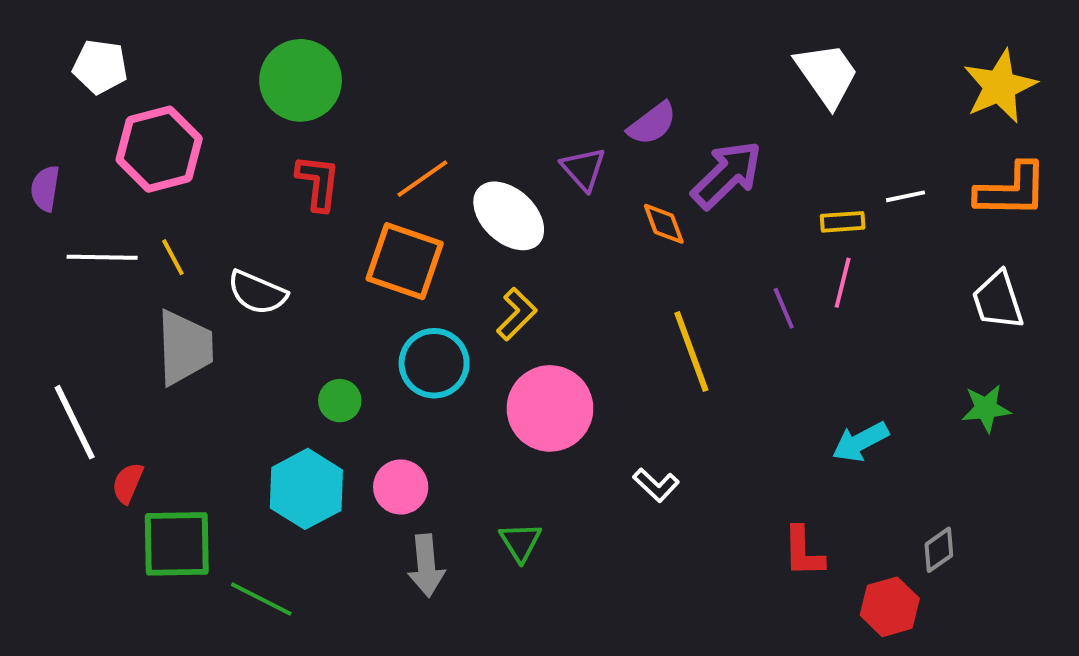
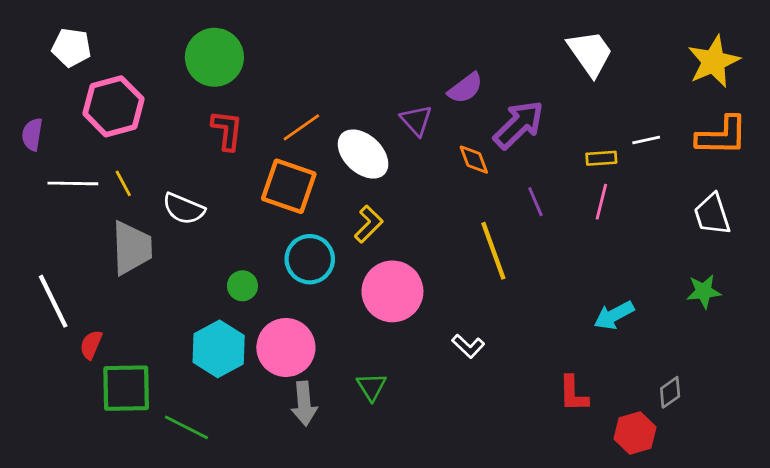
purple line: (784, 308) -> (535, 202), moved
pink circle: (401, 487) -> (286, 347), size x1.5

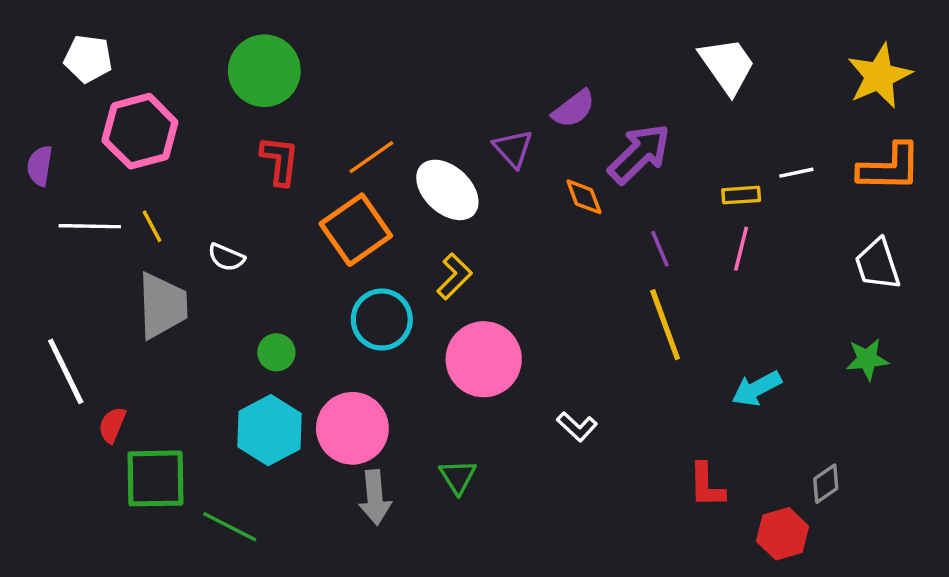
orange square: (289, 186) -> (356, 230), turned 36
white semicircle: (184, 209) -> (226, 257), size x0.7
yellow line: (493, 251) -> (665, 325), moved
green circle: (242, 286) -> (276, 352), moved

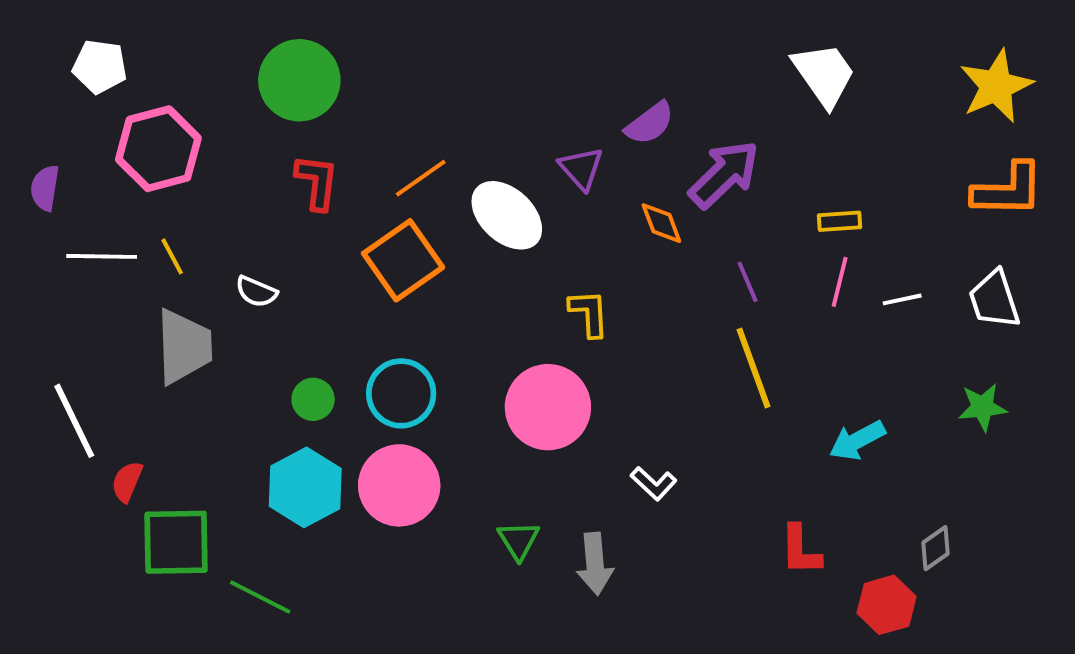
white line: (796, 173) -> (902, 299), moved
yellow L-shape: (454, 276) -> (589, 313), moved, turned -48
cyan circle: (382, 319) -> (401, 393), moved
gray arrow: (375, 497) -> (595, 564), moved

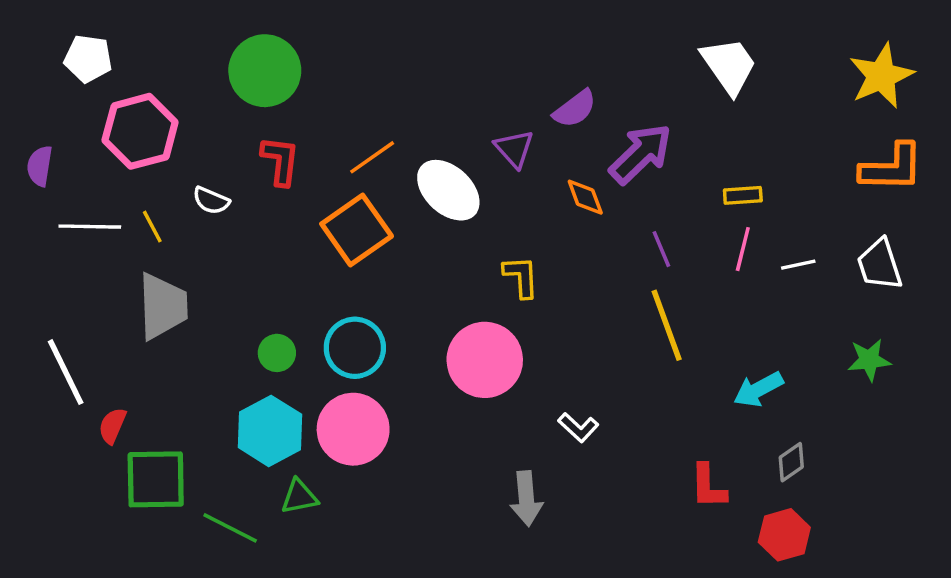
white semicircle: (256, 292) -> (211, 201), moved
green triangle: (519, 540) -> (299, 497), moved, turned 51
gray diamond: (935, 548) -> (791, 462), moved

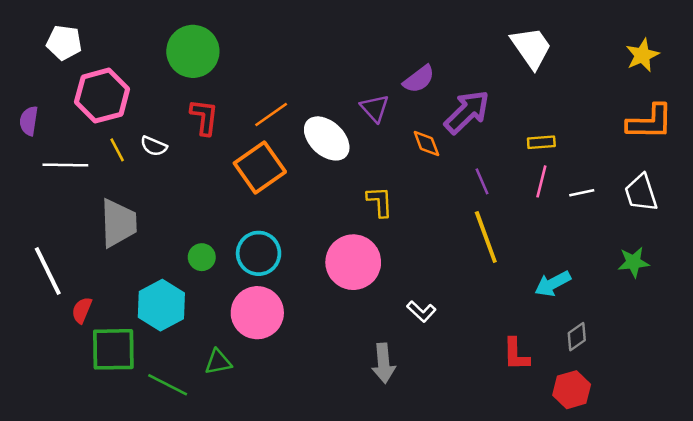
yellow star: (881, 76) -> (642, 55), size x0.7
yellow line: (152, 227) -> (117, 150), moved
cyan hexagon: (270, 431) -> (161, 305), moved

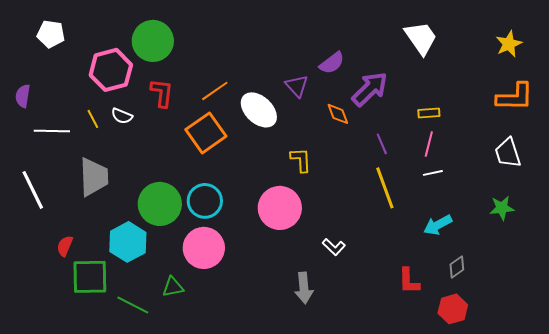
pink hexagon: (102, 96) -> (111, 70), moved
white line: (582, 193) -> (433, 173), moved
green circle: (202, 257) -> (160, 204), size x2.0
white line: (48, 271) -> (33, 190), moved

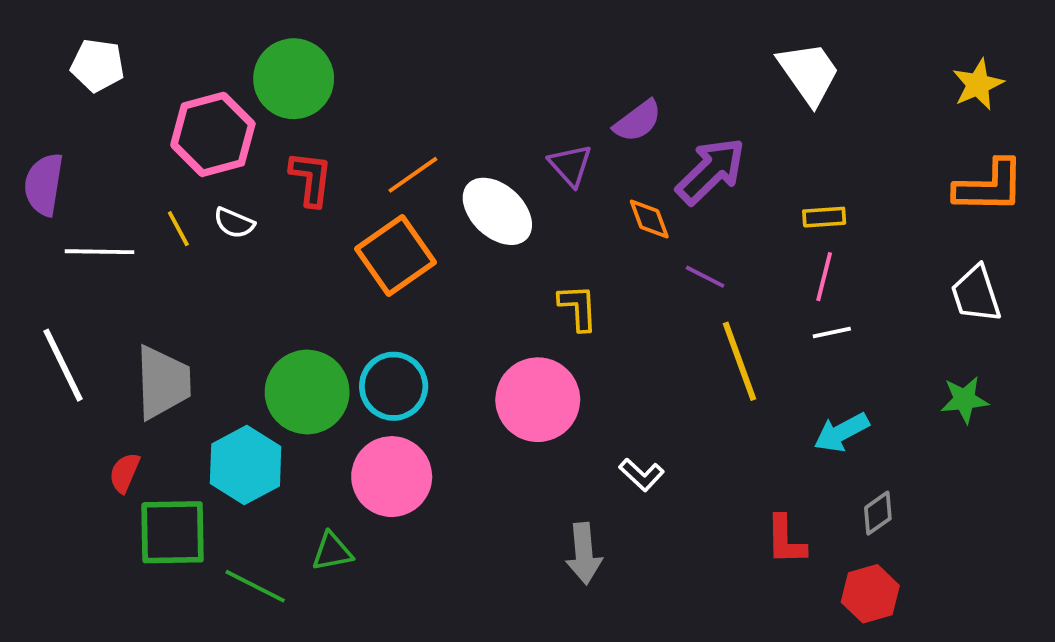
purple semicircle: (23, 96) -> (44, 184), size x1.4
purple line: (382, 144) -> (705, 277), moved, turned -40
gray trapezoid: (94, 177) -> (163, 382), moved

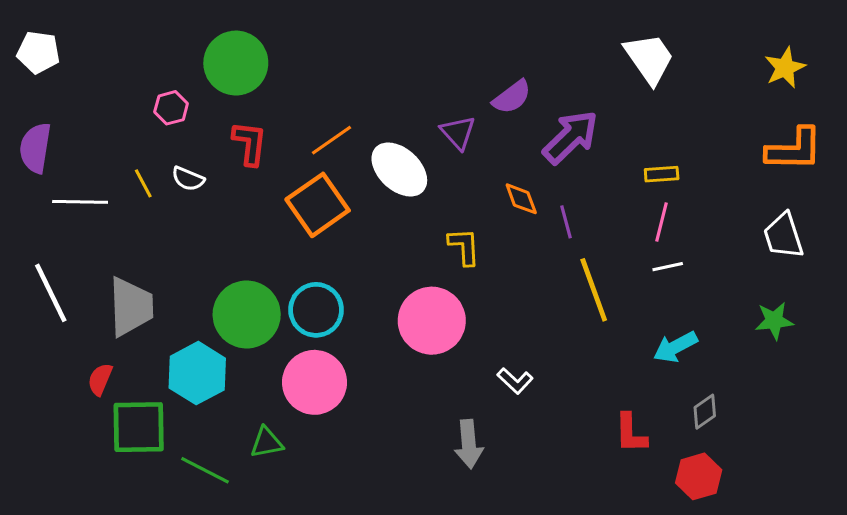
white pentagon: (98, 65) -> (38, 52), moved
pink hexagon: (213, 134) -> (171, 108), size x0.5
orange diamond: (649, 219) -> (521, 199), moved
purple line: (705, 277) -> (566, 222), turned 48

